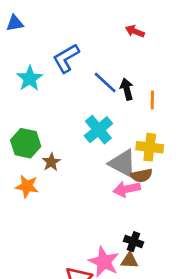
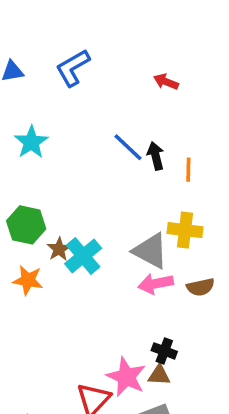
blue L-shape: (66, 58) -> (73, 68), moved
cyan cross: (98, 130) -> (83, 256), moved
brown semicircle: (142, 176) -> (201, 287), moved

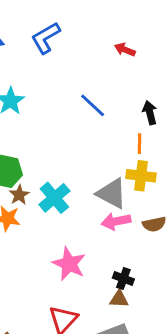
black arrow: (156, 156) -> (150, 113), moved
orange line: (188, 170) -> (140, 144), moved
brown star: (59, 249) -> (19, 195), moved
pink star: (126, 377) -> (69, 264), moved

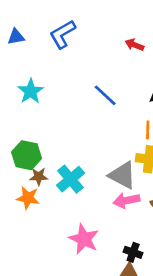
brown star: (19, 195) -> (39, 177), turned 30

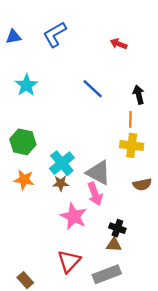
gray triangle: (122, 175) -> (98, 173), moved
brown star: (39, 177) -> (61, 183), moved
pink arrow: (126, 200) -> (95, 194), moved, turned -100

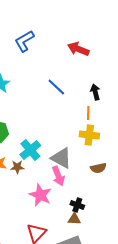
red arrow: (119, 44) -> (78, 49), size x1.5
brown star: (61, 183) -> (17, 167), moved

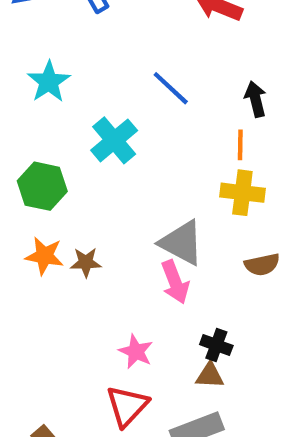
cyan cross: (30, 150) -> (114, 140), moved
pink star: (40, 195) -> (136, 352), moved, size x0.7

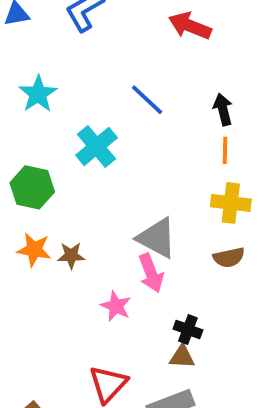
orange line: (240, 145) -> (225, 150), moved
yellow cross: (242, 193) -> (231, 203), moved
pink star: (136, 352) -> (116, 306), moved

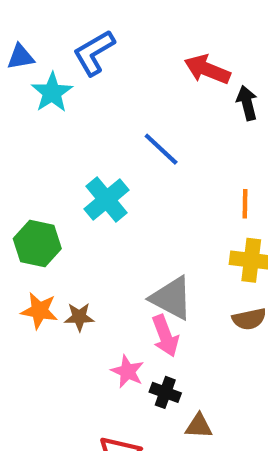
cyan star: (38, 94) -> (52, 93), moved
black arrow: (223, 109) -> (247, 103), moved
black cross: (188, 330) -> (165, 392), moved

